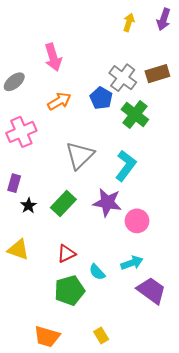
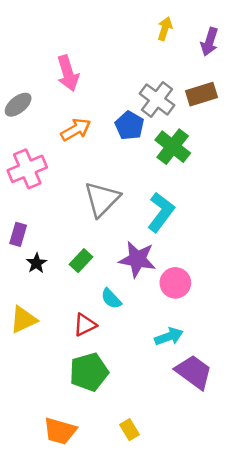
purple arrow: (164, 19) -> (209, 42), moved
green rectangle: (63, 204) -> (81, 261), size x0.7
yellow triangle: (18, 250) -> (23, 320), turned -45
cyan semicircle: (97, 272) -> (111, 299), moved

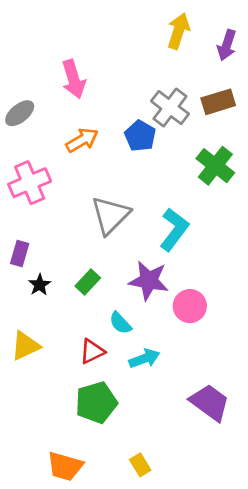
yellow arrow: (165, 29) -> (178, 31), size x1.4
green cross: (173, 147) -> (215, 166), moved
cyan arrow: (169, 337) -> (144, 359), moved

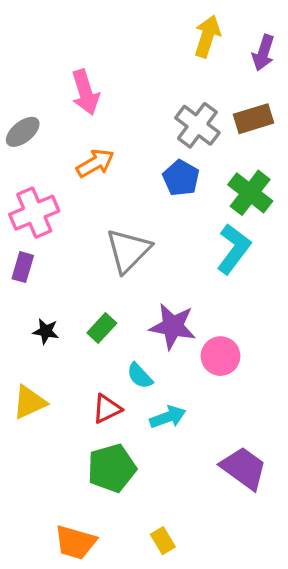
blue pentagon: (140, 136) -> (181, 178), moved
cyan L-shape: (174, 229) -> (234, 249), moved
purple rectangle: (20, 254) -> (23, 267), moved
black star: (40, 285) -> (46, 331), turned -30

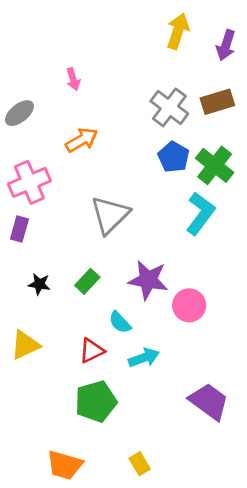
pink arrow: (85, 92) -> (73, 79), size x0.6
blue pentagon: (181, 178) -> (174, 157), moved

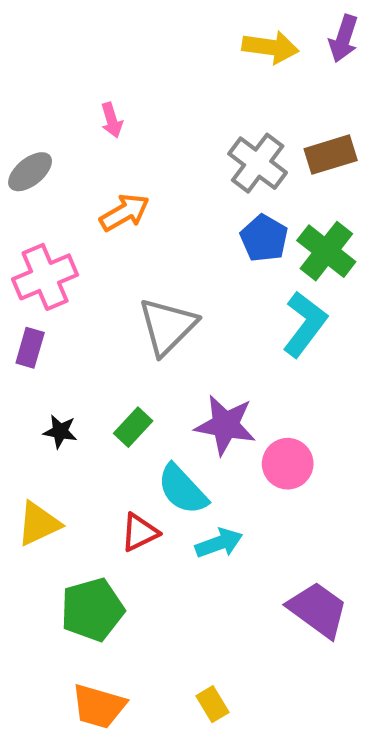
yellow arrow: (178, 31) -> (270, 47), turned 80
purple arrow: (226, 45) -> (343, 39), moved
cyan semicircle: (120, 322) -> (182, 489), size x1.5
green pentagon: (96, 401) -> (92, 610), moved

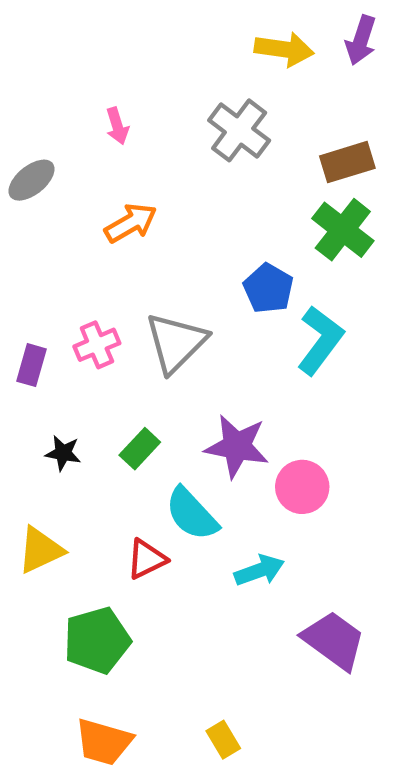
gray cross: (258, 163) -> (239, 130), moved
blue pentagon: (264, 238) -> (268, 288), moved
green cross: (326, 251) -> (343, 230), moved
pink cross: (45, 277) -> (97, 345), moved, size x0.7
cyan arrow: (219, 543) -> (259, 570), moved

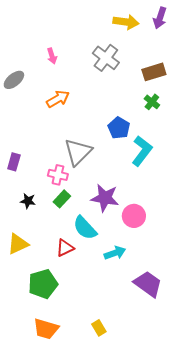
green cross: (343, 230) -> (152, 102), size x0.6
pink cross: (97, 345) -> (58, 175), moved, turned 36

